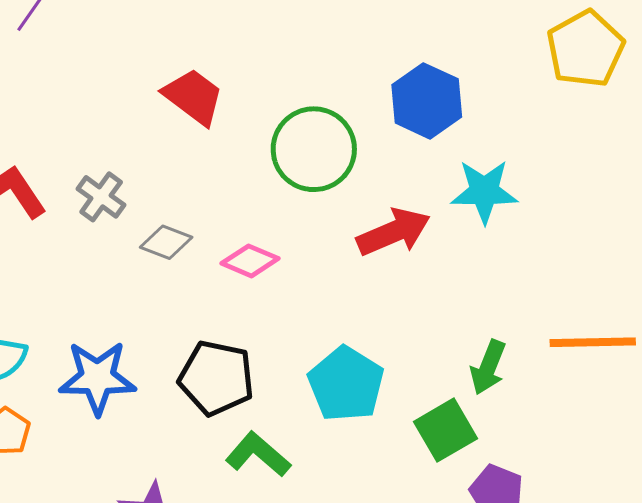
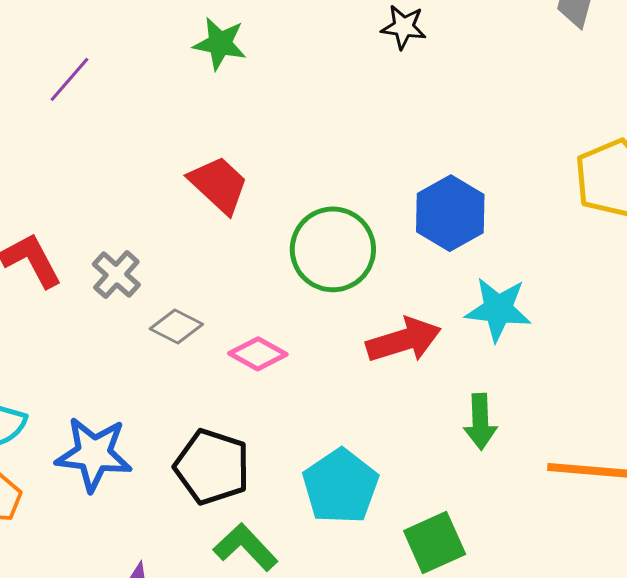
green arrow: (488, 367) -> (480, 422), moved, turned -30

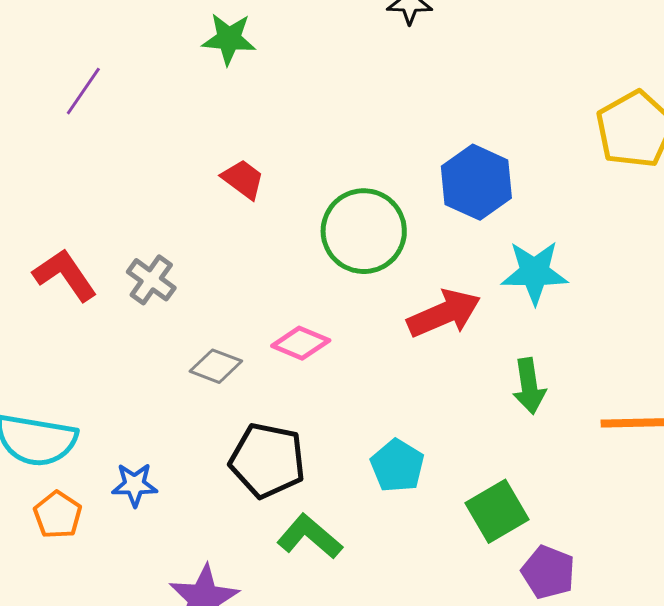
red trapezoid: (219, 185) -> (243, 179), size x0.7
gray diamond: (176, 326) -> (216, 366), moved
blue star: (94, 454) -> (134, 485), moved, size x0.6
cyan pentagon: (340, 486) -> (397, 466), size x0.7

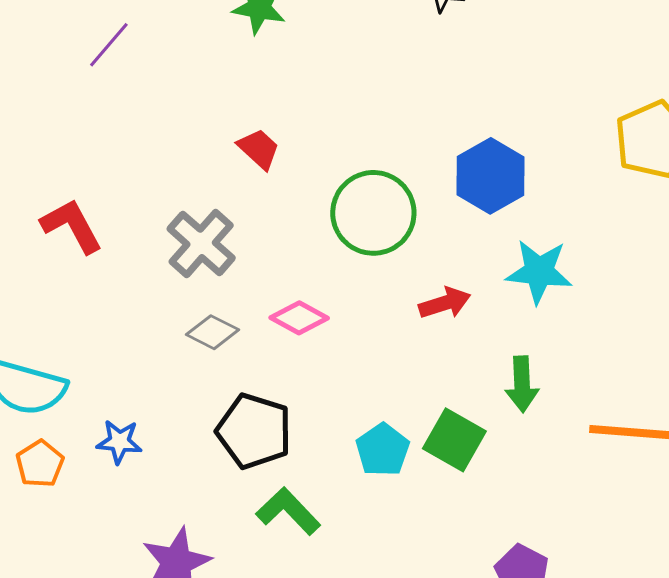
gray cross: (151, 280) -> (201, 243), moved, size x1.4
red arrow: (444, 313) -> (445, 303), size x0.7
green square: (497, 511) -> (454, 440), moved, turned -36

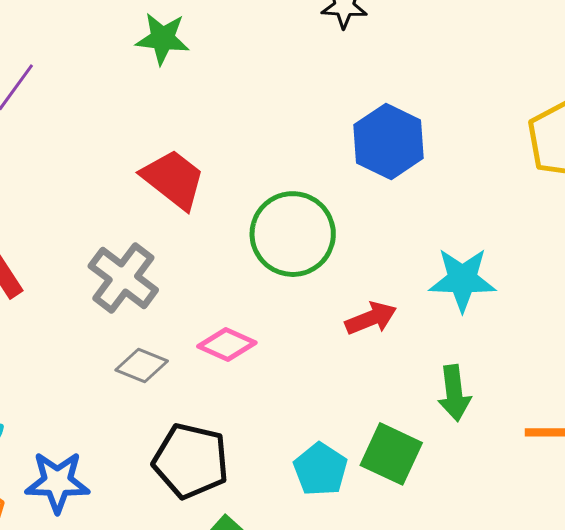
red trapezoid: (259, 149) -> (173, 179), size x1.5
blue hexagon: (490, 176) -> (389, 141), moved
blue star: (119, 442) -> (57, 482), size x1.4

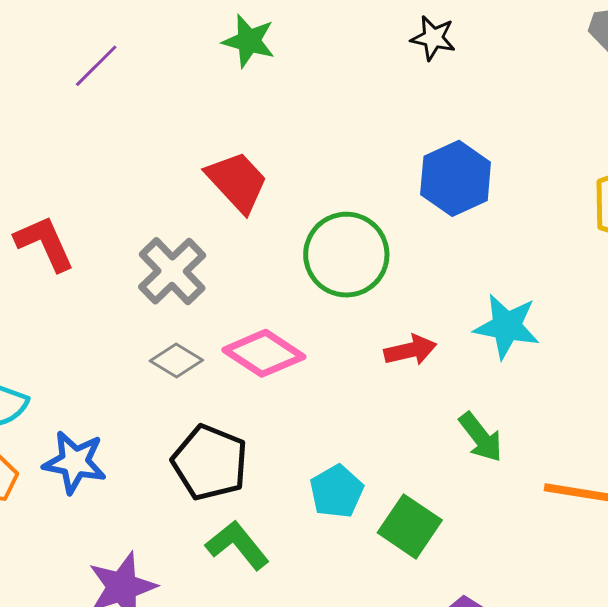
pink diamond: (227, 345) -> (264, 353), size x1.4
green arrow: (454, 393) -> (481, 437), turned -40
green square: (391, 454) -> (410, 526), moved

